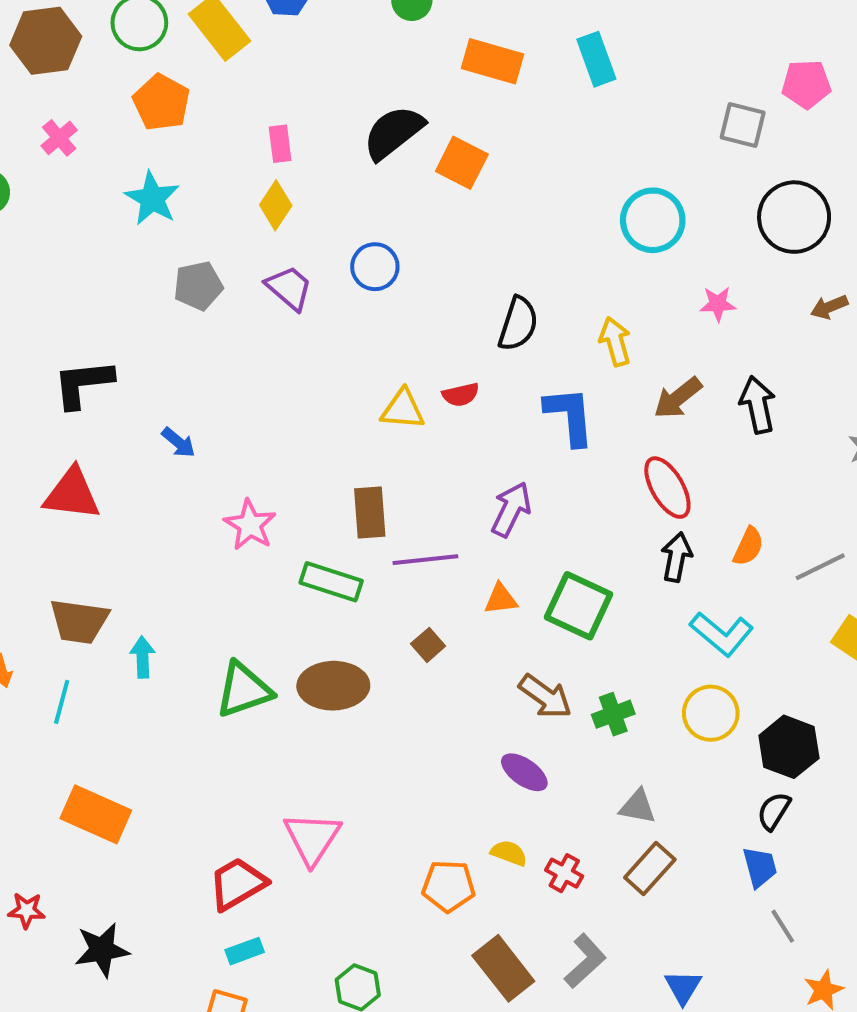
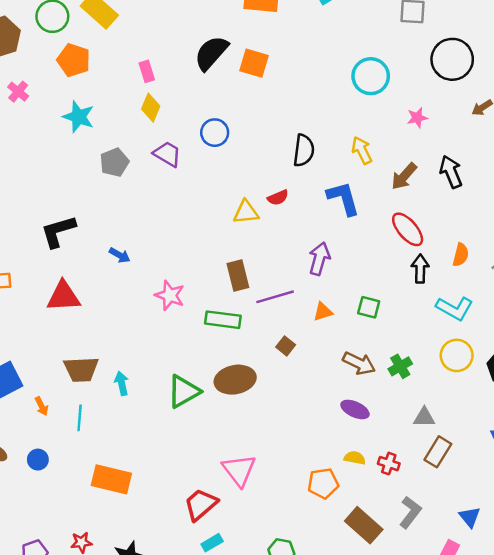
green square: (579, 606) -> (369, 307), size x0.6

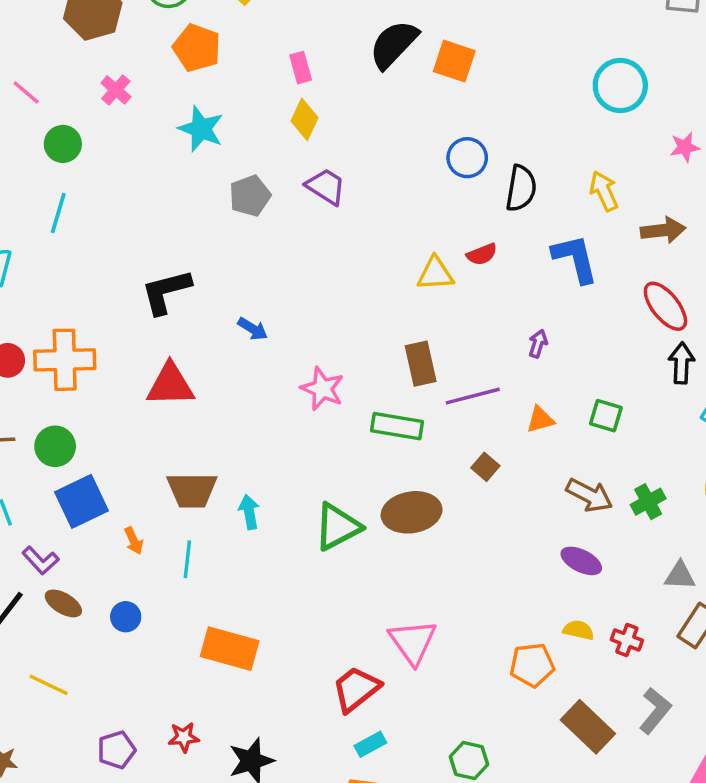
blue circle: (215, 133) -> (467, 158), moved
brown arrow: (404, 176) -> (663, 230), turned -140
purple arrow: (319, 259) -> (538, 344), size x0.6

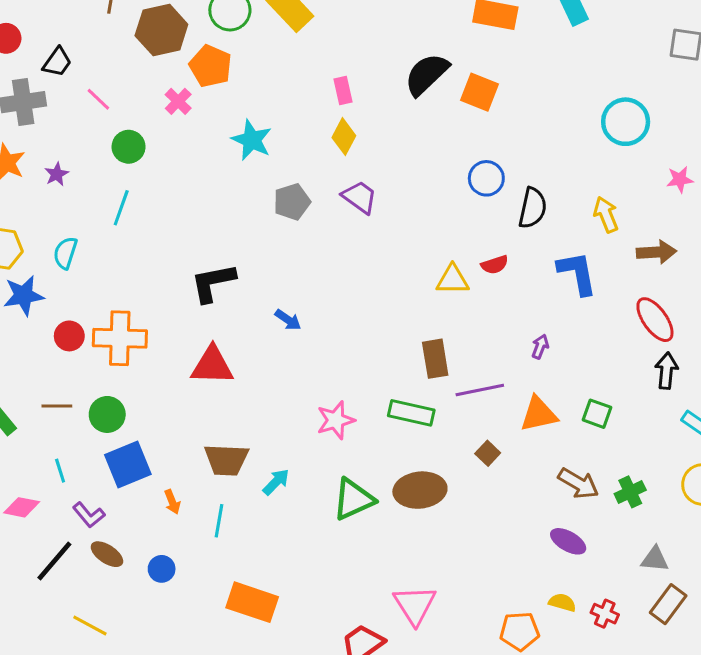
orange pentagon: (197, 48) -> (210, 66), moved
pink star: (322, 389) -> (336, 420), moved, turned 30
orange triangle: (540, 420) -> (539, 414), size x1.5
cyan arrow: (249, 512) -> (276, 482), turned 52

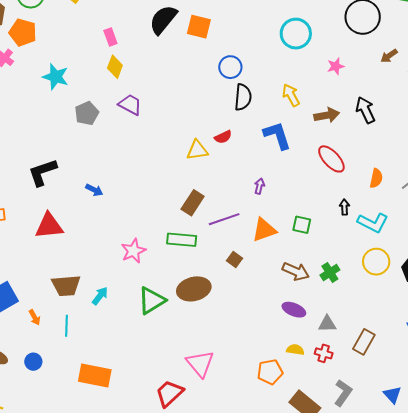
blue circle: (486, 178) -> (230, 67), moved
brown rectangle: (435, 359) -> (193, 203), turned 50
black arrow: (666, 371) -> (344, 207), moved, size x0.7
gray triangle: (655, 559) -> (327, 324), moved

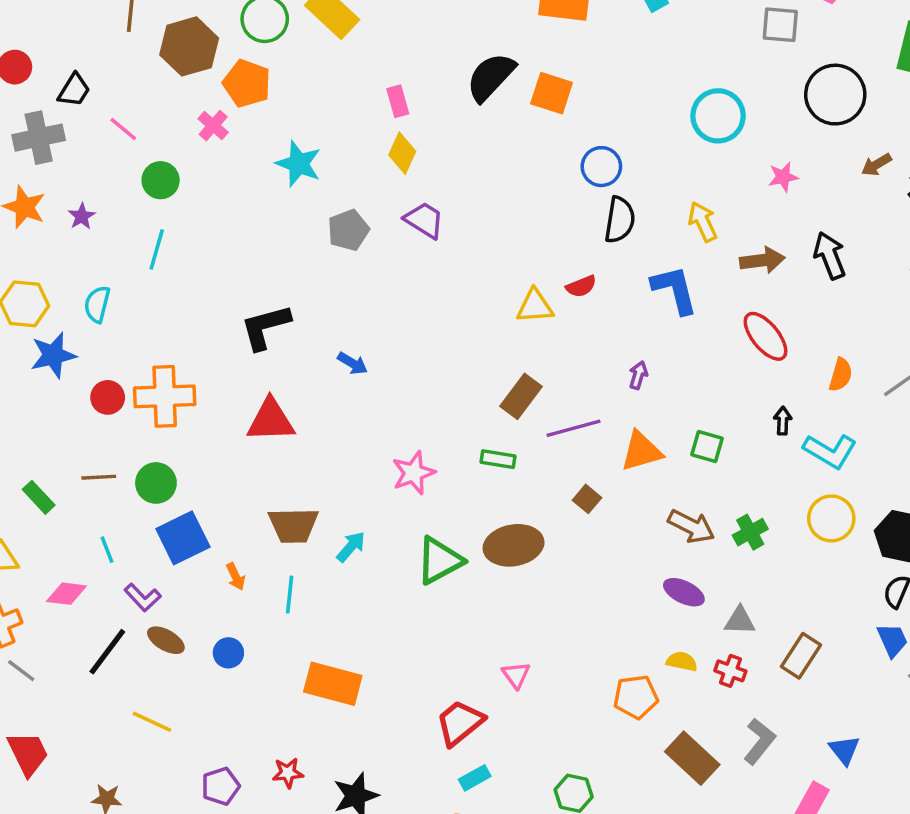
green rectangle: (182, 240) -> (498, 459), size x0.7
pink triangle: (200, 364) -> (516, 675), size x0.6

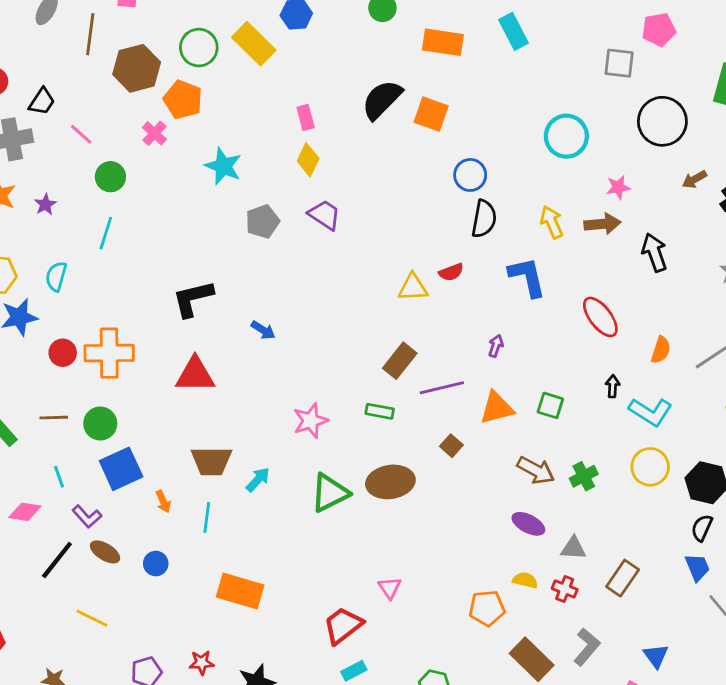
brown arrow: (762, 260) -> (602, 224), moved

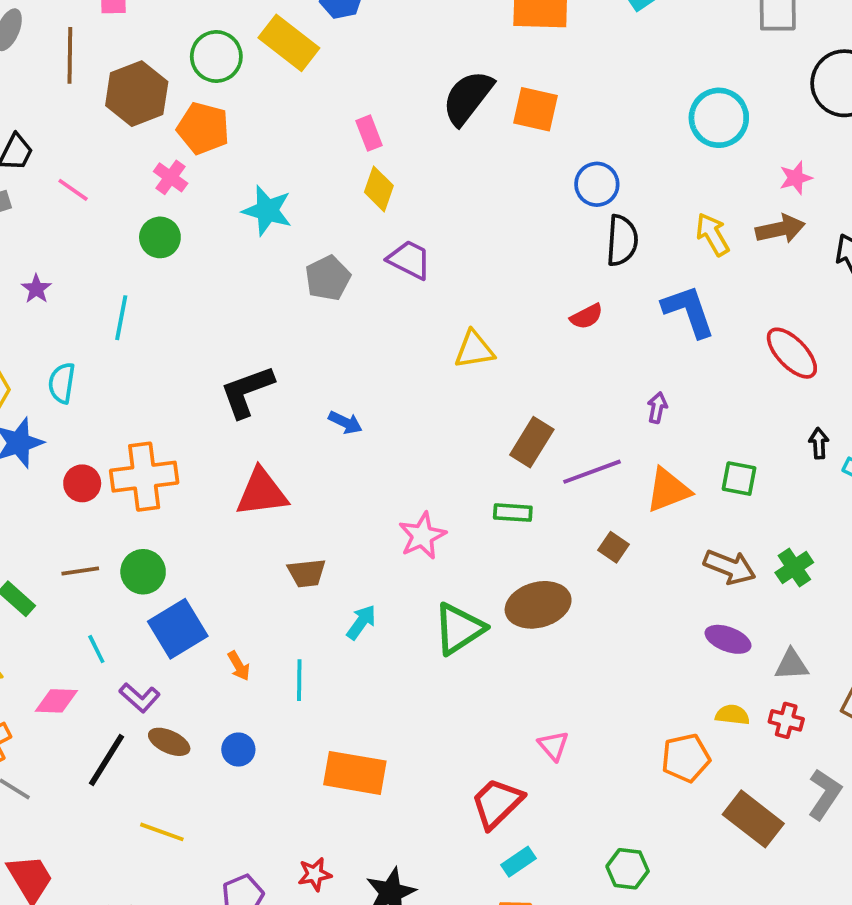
green circle: (110, 177) -> (160, 237), moved
yellow triangle: (413, 287) -> (474, 350), moved
brown trapezoid: (211, 461) -> (307, 573), moved, size x0.7

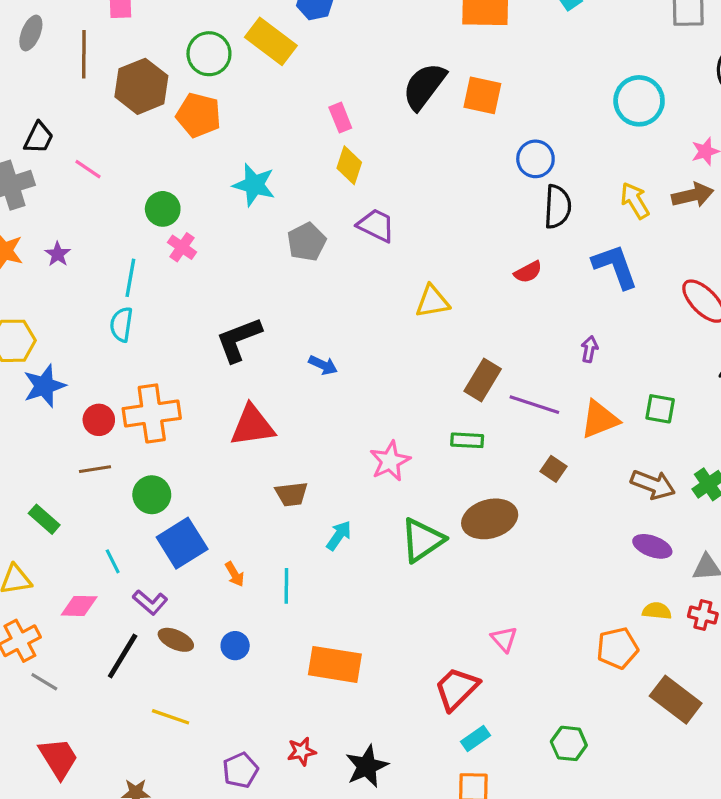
pink cross: (171, 177) -> (182, 247), moved
cyan semicircle: (62, 383) -> (121, 324), moved
purple line: (592, 472) -> (534, 405), turned 39
brown line: (80, 571) -> (95, 469), moved

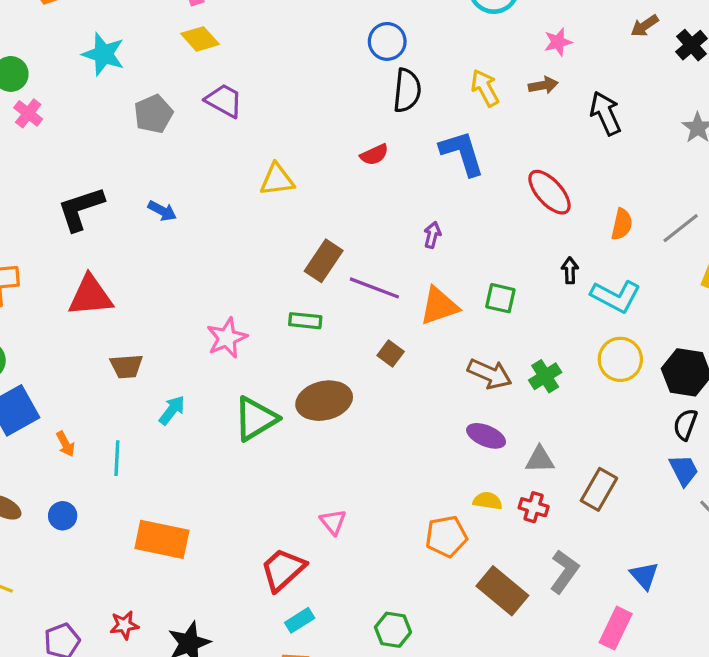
yellow diamond: (349, 165) -> (200, 39), turned -63
brown arrow: (693, 195) -> (543, 85), size x0.7
blue arrow: (323, 365) -> (162, 211), moved

